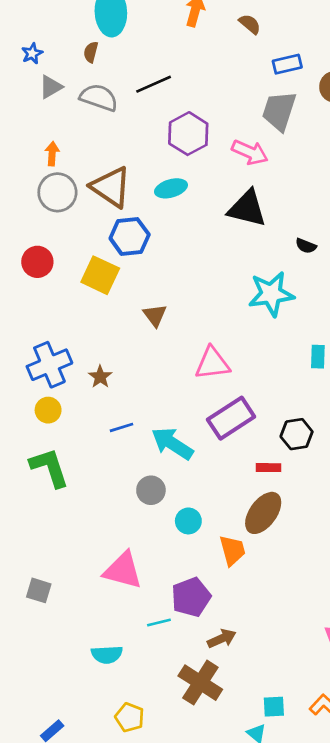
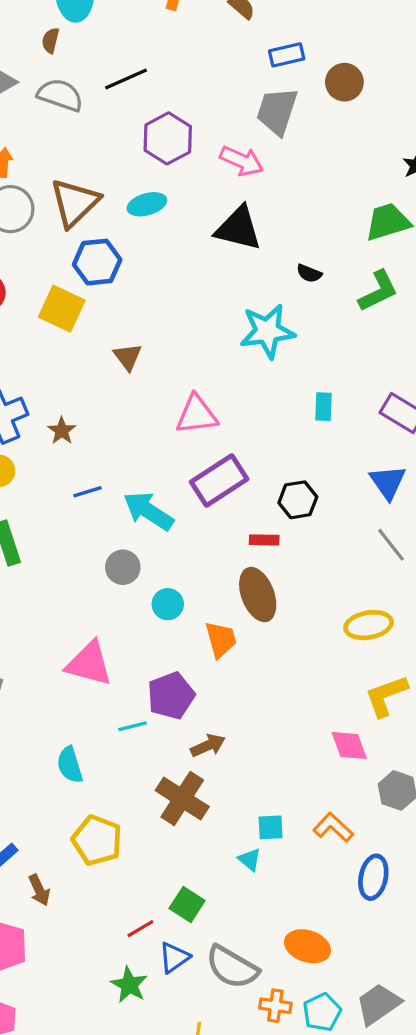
brown triangle: (111, 187) -> (75, 203), turned 42
brown ellipse: (263, 513) -> (258, 595), turned -57
cyan semicircle: (107, 655) -> (70, 765), turned 76
yellow pentagon: (130, 717) -> (97, 840), size x1.4

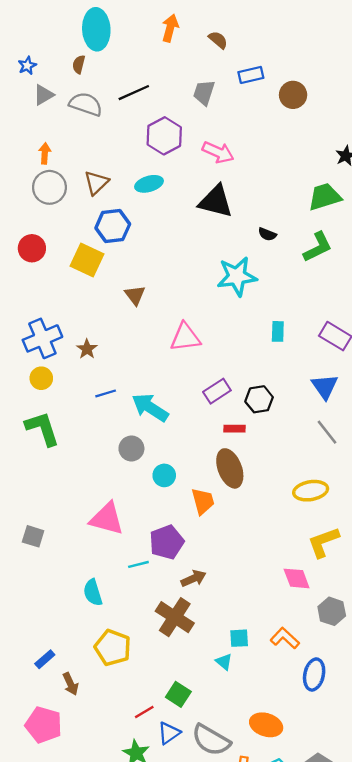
gray trapezoid: (277, 111) -> (204, 93), moved, size x0.7
brown triangle: (75, 203) -> (96, 183), size x0.7
purple rectangle: (219, 480) -> (217, 391), moved, size x0.7

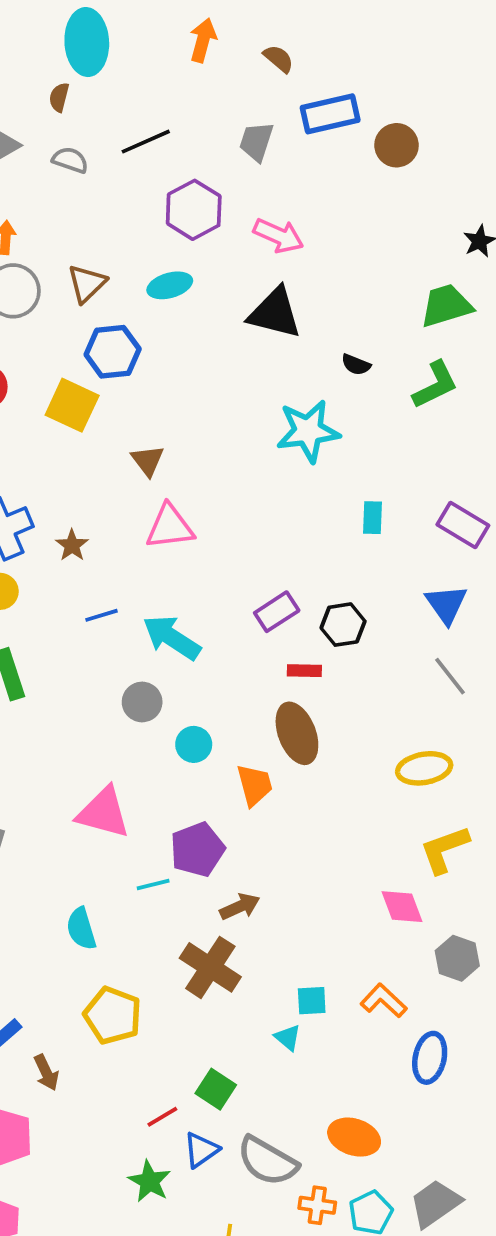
blue rectangle: (251, 75) -> (330, 114), size x1.4
gray semicircle: (86, 104) -> (70, 160), size x0.7
pink triangle: (185, 337) -> (170, 527), moved

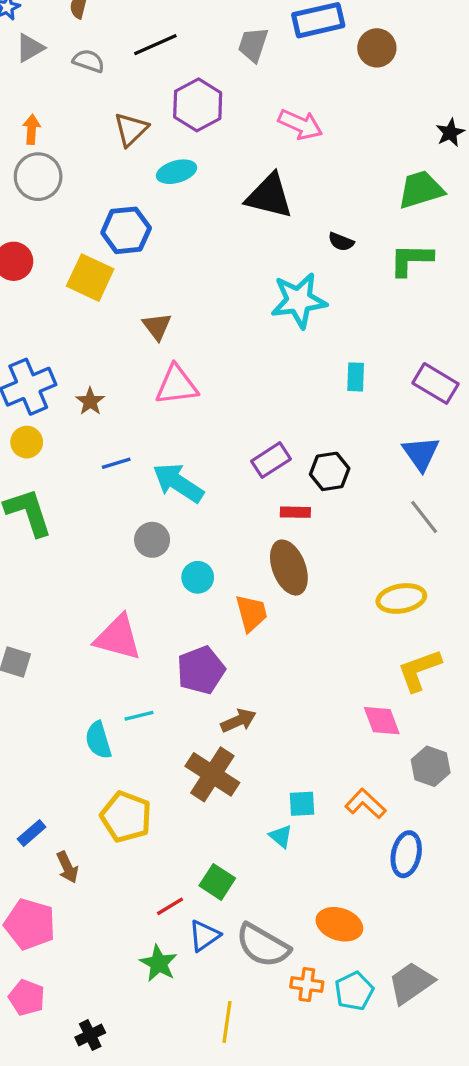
pink arrow: (279, 236) -> (300, 124), moved
brown triangle: (87, 284) -> (131, 129), moved
green L-shape: (435, 385) -> (411, 260), turned -153
cyan line: (153, 884) -> (139, 716), moved

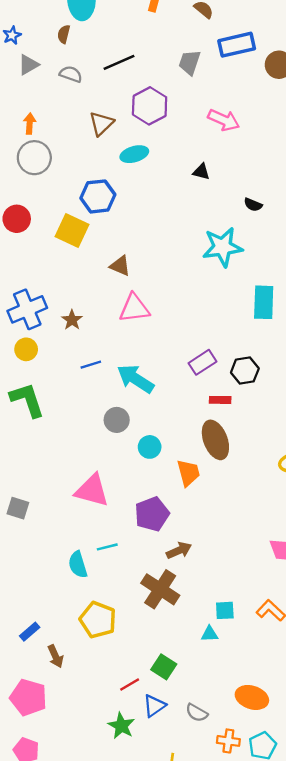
black triangle: (269, 196) -> (201, 172), size x0.5
brown triangle: (157, 326) -> (120, 266), turned -30
cyan rectangle: (356, 377) -> (264, 302), size x1.6
cyan triangle: (281, 836) -> (210, 634), turned -42
gray semicircle: (263, 945) -> (197, 713), size x0.6

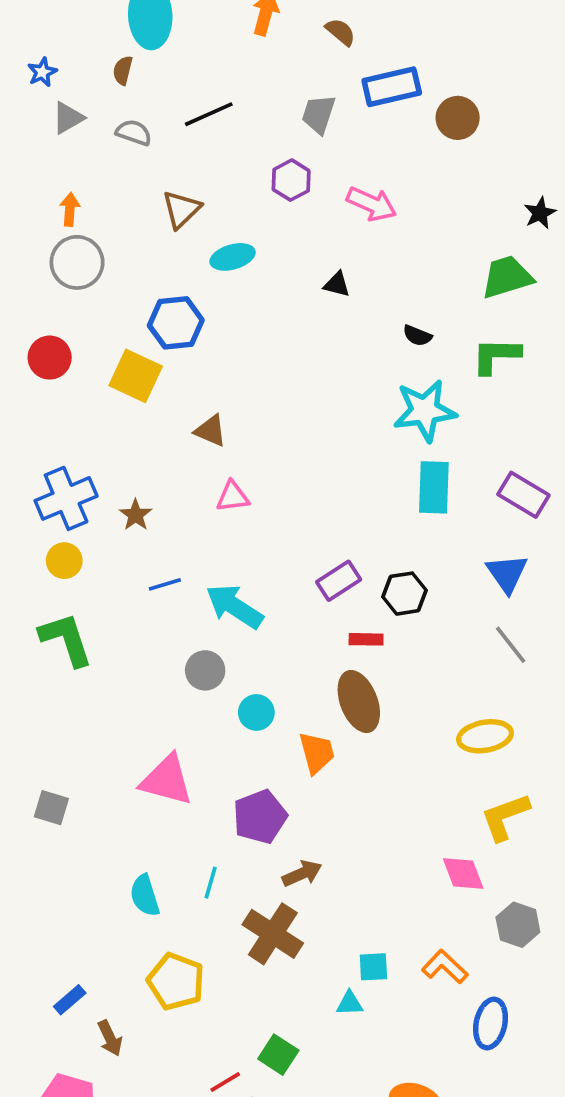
purple hexagon: (150, 106) -> (291, 180), moved, size x0.7
cyan star: (223, 247) -> (425, 411), moved
pink triangle: (134, 308) -> (233, 497), size x0.7
cyan line: (107, 547) -> (211, 883), moved, turned -60

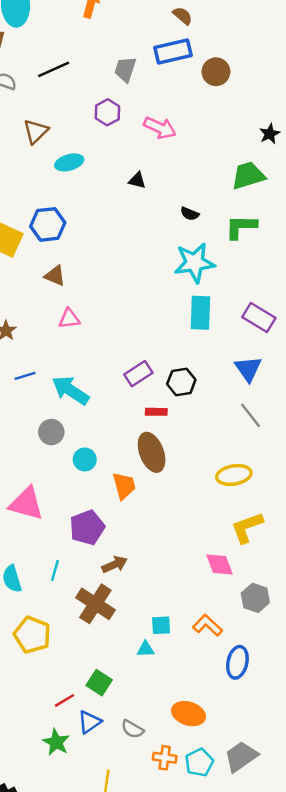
brown semicircle: (340, 32) -> (183, 16), moved
blue hexagon: (176, 323) -> (48, 224), moved

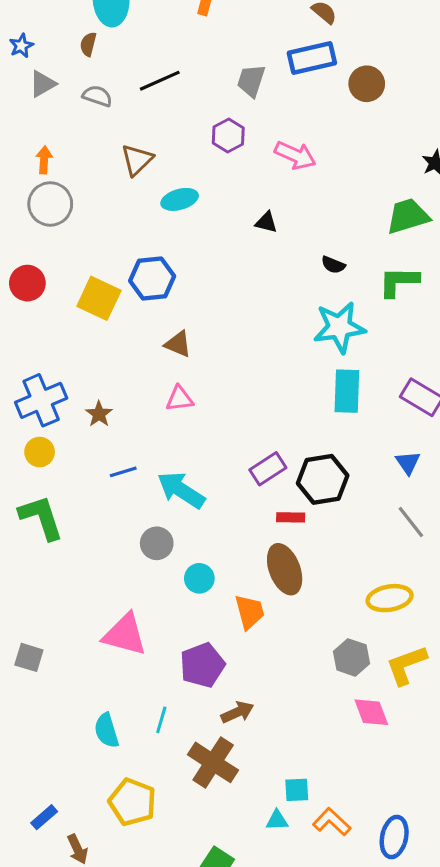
brown triangle: (55, 276) -> (178, 344), moved
blue triangle: (248, 369) -> (408, 463), size x0.7
black hexagon: (181, 382) -> (323, 479), size x1.4
gray hexagon: (255, 598) -> (352, 657), moved
orange L-shape: (208, 625) -> (332, 822), moved

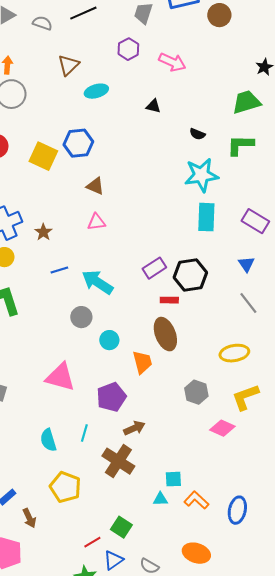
gray hexagon: (352, 657) -> (196, 392), moved
pink diamond: (371, 712) -> (222, 428), turned -45

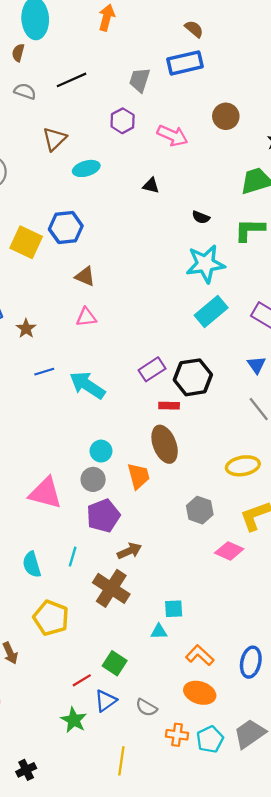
brown circle: (219, 15) -> (226, 116), moved
cyan rectangle: (206, 217) -> (211, 311), turned 48
gray circle: (81, 317) -> (93, 479), moved
orange L-shape: (196, 500) -> (200, 655), moved
blue ellipse: (237, 510) -> (251, 662), moved

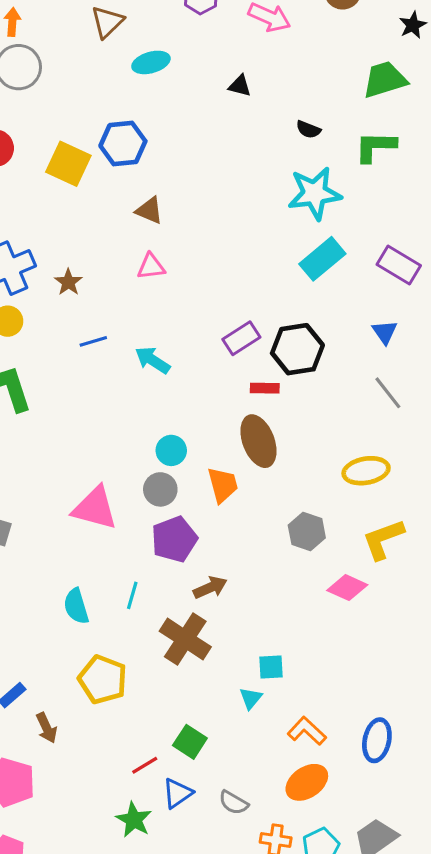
cyan arrow: (87, 385) -> (153, 360), size x0.7
cyan triangle: (159, 631) -> (251, 698), turned -48
orange ellipse: (200, 693) -> (307, 782), turned -52

